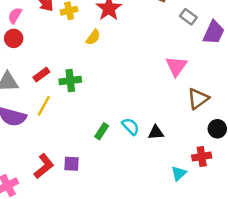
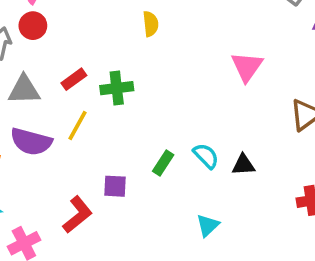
yellow semicircle: (93, 37) -> (151, 24), turned -42
pink triangle: (176, 66) -> (247, 67), moved
purple square: (71, 164) -> (115, 186), moved
cyan triangle: (179, 173) -> (208, 225), moved

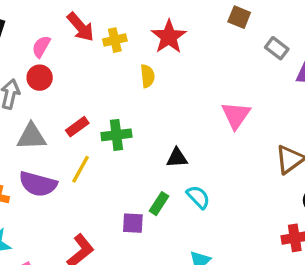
black triangle: (243, 165) -> (177, 158), moved
purple square: (115, 186) -> (133, 223), moved

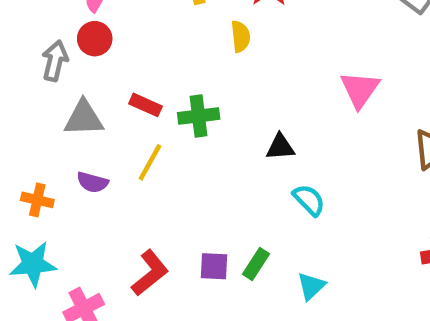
red rectangle: (77, 127) -> (146, 105), turned 60
purple semicircle: (38, 184) -> (92, 182), size x0.6
green rectangle: (159, 204) -> (256, 264), moved
purple square: (133, 223) -> (214, 266), moved

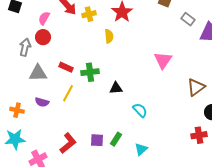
black triangle: (280, 147) -> (116, 88), moved

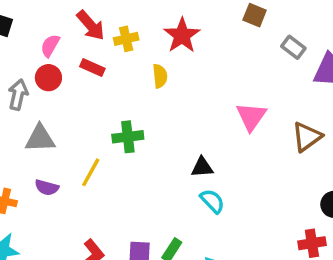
red rectangle: (66, 67) -> (92, 68), moved
brown triangle: (196, 87) -> (307, 137), moved
black triangle: (116, 88) -> (202, 167), moved

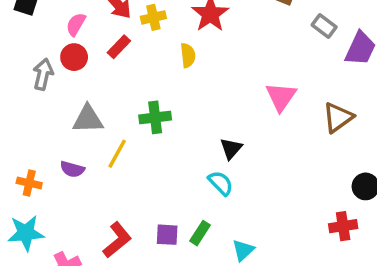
red rectangle: (92, 68) -> (119, 47), turned -70
gray triangle: (40, 138) -> (88, 119), moved
black triangle: (202, 167) -> (231, 149), turned -45
cyan semicircle: (212, 201) -> (221, 183), moved

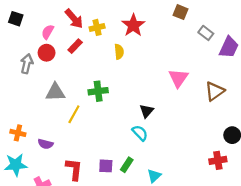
purple semicircle: (72, 169) -> (45, 144), moved
red L-shape: (117, 240) -> (74, 169), turned -45

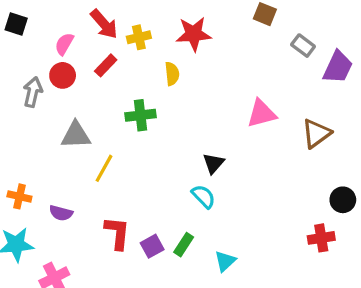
red star: (133, 25) -> (194, 34), turned 30
pink triangle: (178, 78) -> (262, 114), turned 40
green cross: (98, 91) -> (141, 115), moved
purple square: (106, 166) -> (152, 246), turned -32
red L-shape: (74, 169) -> (117, 233), moved

